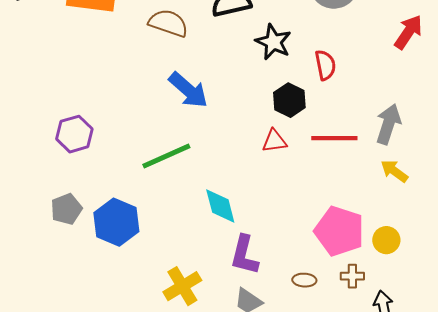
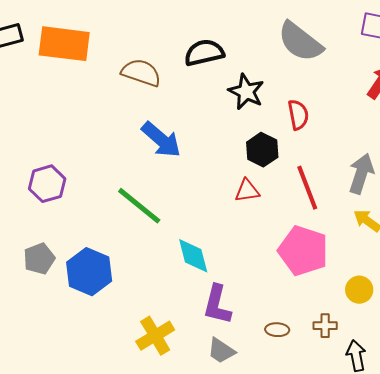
red line: (334, 138) -> (307, 188), turned 69
green line: (166, 156) -> (139, 206), turned 63
pink pentagon: (339, 231) -> (303, 251), moved

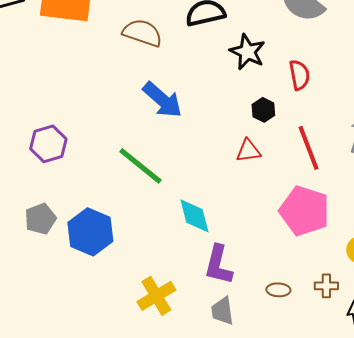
black hexagon: (262, 150) -> (263, 110), size x0.7
gray trapezoid: (221, 351) -> (222, 311), turned 48

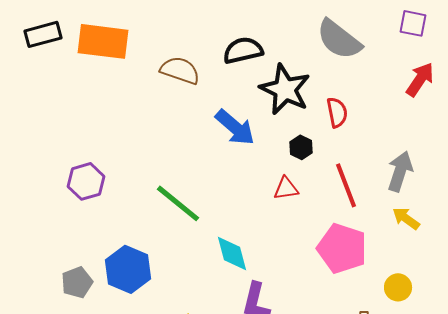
black star: (247, 52) -> (285, 89), size x1.4
blue arrow: (162, 100) -> (235, 127), moved
gray pentagon: (40, 219) -> (77, 282), moved

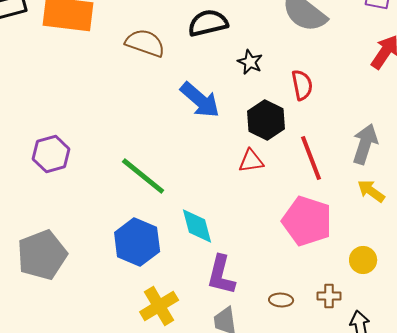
black star: (285, 89) -> (250, 62), size x0.5
black hexagon: (301, 147) -> (266, 120), size x1.6
blue hexagon: (128, 269) -> (137, 242), moved
gray pentagon: (77, 282) -> (42, 255), size x1.6

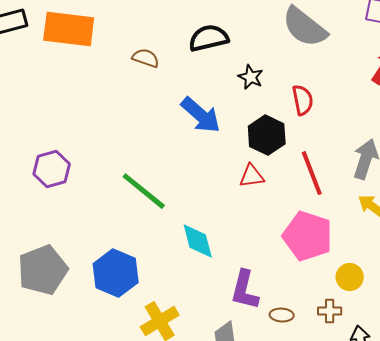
brown semicircle: (145, 43) -> (146, 58), size x0.7
blue hexagon: (137, 242) -> (116, 273), moved
yellow circle: (363, 260) -> (350, 277), moved
purple L-shape: (221, 275) -> (245, 290), moved

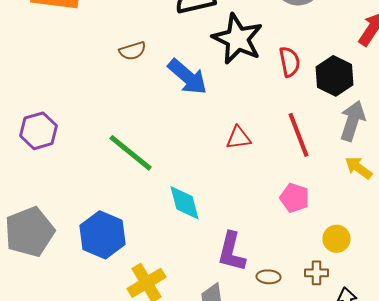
brown semicircle: (146, 58) -> (133, 51), moved, turned 144
black star: (251, 77) -> (238, 39), size x2.0
black hexagon: (267, 135) -> (335, 76), moved
pink pentagon: (308, 236) -> (295, 198), size x0.6

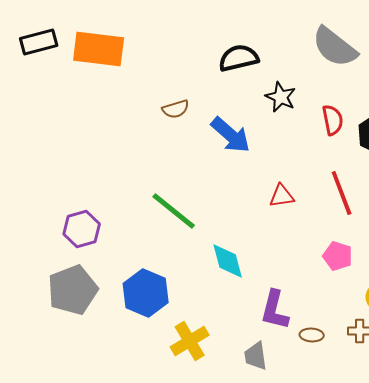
black star: (238, 39) -> (281, 97), size x0.6
purple hexagon: (39, 131) -> (82, 229), moved

